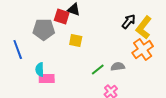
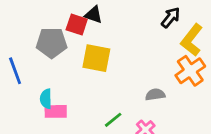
black arrow: (129, 21) -> (171, 17), moved
yellow square: (76, 40) -> (96, 58), size x1.5
green line: (98, 69) -> (113, 120), moved

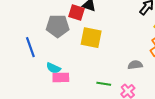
cyan semicircle: (46, 99) -> (53, 68), turned -64
green line: (113, 120) -> (104, 84), turned 48

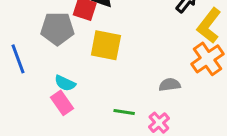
cyan semicircle: (53, 68) -> (65, 83), moved
pink rectangle: (61, 77) -> (62, 103), turned 56

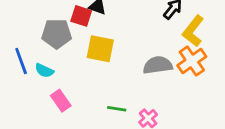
cyan semicircle: (65, 83) -> (44, 71), moved
gray semicircle: (170, 85) -> (158, 65), moved, size x1.5

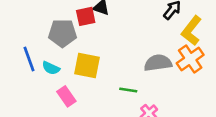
red square: (81, 16) -> (86, 16), turned -30
yellow square: (100, 49) -> (87, 65), moved
green line: (117, 109) -> (128, 90), moved

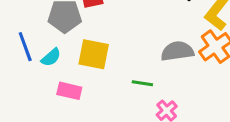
cyan semicircle: (51, 68) -> (51, 57), turned -66
pink rectangle: (66, 96) -> (69, 91), turned -42

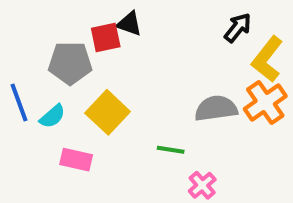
yellow square: (94, 54) -> (108, 112), turned 32

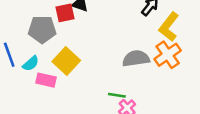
green line: (171, 150) -> (117, 95), moved
pink rectangle: (76, 160) -> (46, 80), moved

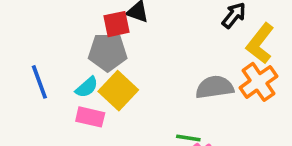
gray pentagon: (42, 29) -> (108, 52), moved
cyan semicircle: (31, 64) -> (87, 87), moved

